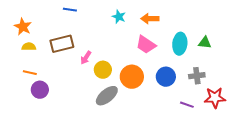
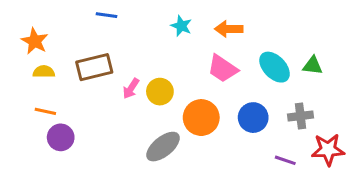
cyan ellipse: (180, 44) -> (275, 67), turned -50
yellow circle: (103, 70) -> (160, 92), moved

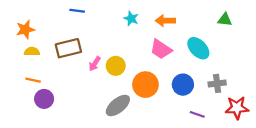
orange star: (35, 41) -> (25, 29), turned 30
green triangle: (313, 66) -> (225, 20), moved
purple line: (285, 160) -> (197, 114), moved

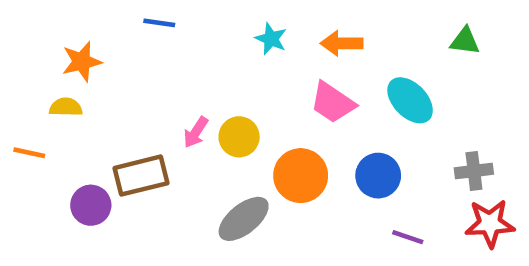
orange star: (25, 29) -> (82, 62), moved
brown rectangle: (68, 48) -> (141, 176), moved
orange line: (33, 80) -> (29, 153), moved
gray cross: (217, 83) -> (474, 171), moved

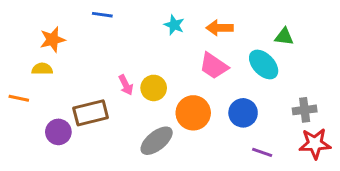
green triangle: (465, 41) -> (284, 37), moved
pink arrow: (196, 132) -> (126, 85), turned -60

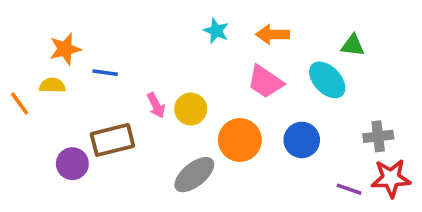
blue line: (102, 15) -> (105, 73), moved
orange line: (19, 98) -> (20, 104), moved, turned 42
purple line: (262, 152) -> (349, 189), moved

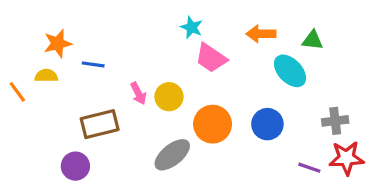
orange arrow: (273, 34) -> (261, 34), moved
pink trapezoid: (265, 82) -> (211, 58), moved
purple circle: (72, 164) -> (75, 166), moved

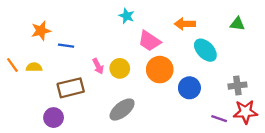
cyan star: (192, 27) -> (127, 16), moved
green triangle: (313, 40) -> (237, 24), moved
yellow semicircle: (46, 76) -> (34, 67), moved
orange circle: (213, 124) -> (160, 70), moved

